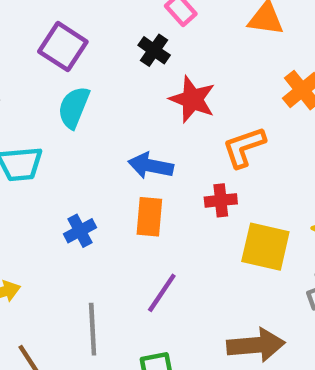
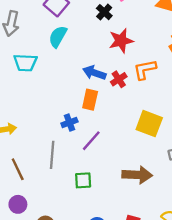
red star: (192, 99) -> (121, 41), turned 30
red cross: (221, 200) -> (119, 79), moved, turned -35
blue cross: (80, 231) -> (69, 123), moved

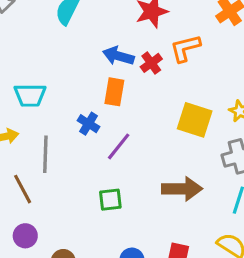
cyan trapezoid: (25, 63) -> (30, 95), moved
blue cross: (69, 123) -> (88, 124), turned -35
gray line: (52, 155) -> (45, 154), moved

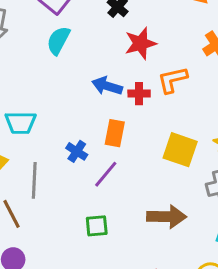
red cross: (151, 63) -> (139, 94), turned 35
orange rectangle: (114, 92) -> (115, 133), moved

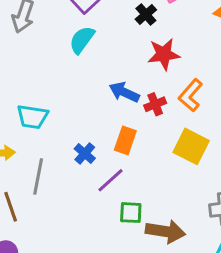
orange L-shape: (172, 80) -> (191, 95), turned -44
red cross: (139, 94) -> (155, 104), turned -30
yellow square: (180, 150) -> (191, 146), moved
green square: (97, 226) -> (131, 213), moved

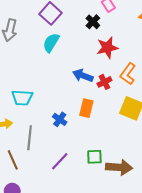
purple line: (110, 180) -> (60, 161), moved

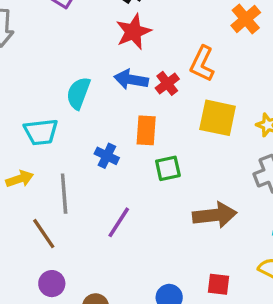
cyan semicircle: (51, 43) -> (78, 93), moved
red star: (107, 48) -> (133, 32), moved
green square: (94, 157) -> (168, 168), moved

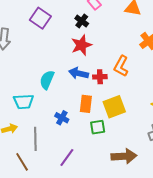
red cross: (167, 83) -> (100, 77), turned 32
yellow square: (218, 118) -> (114, 107), moved, turned -35

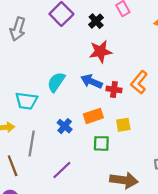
black cross: (82, 21) -> (96, 21), moved
orange rectangle: (86, 104) -> (93, 116), turned 54
yellow square: (114, 107) -> (123, 125), size x0.6

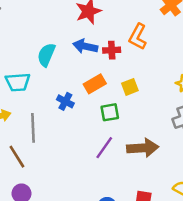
purple line: (62, 170) -> (104, 148), moved

